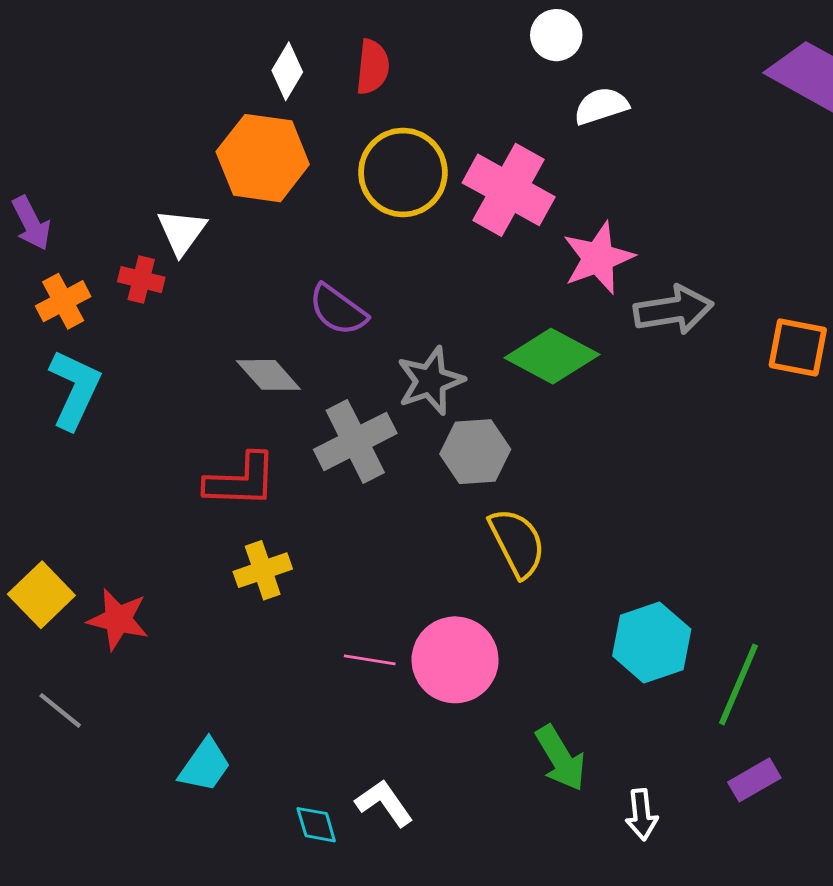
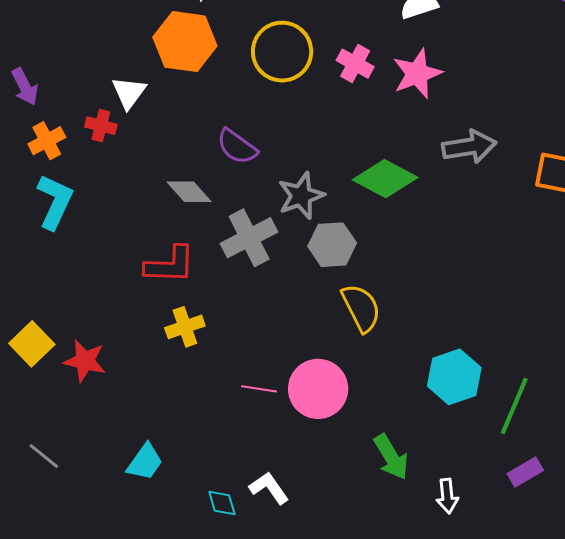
pink cross: (509, 190) -> (355, 64), size x0.6
pink star: (598, 258) -> (417, 74), moved
gray line: (60, 710) -> (44, 456), moved

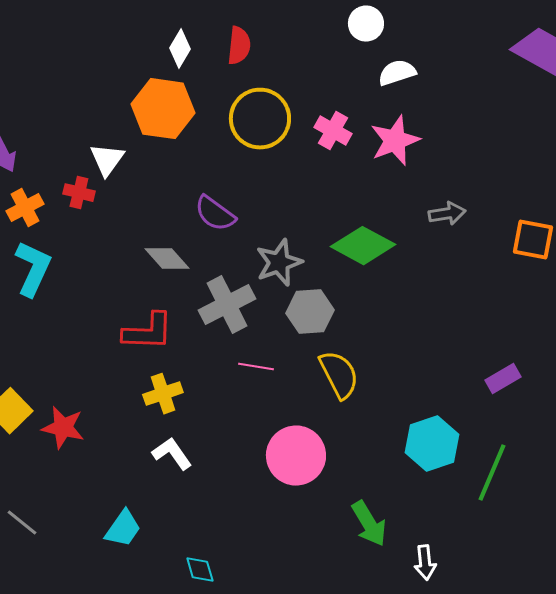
gray arrow: (469, 147) -> (447, 214), size x0.7
pink line: (259, 389) -> (256, 367), moved
purple rectangle: (525, 472) -> (503, 379), moved
white L-shape: (269, 488) -> (172, 454), moved

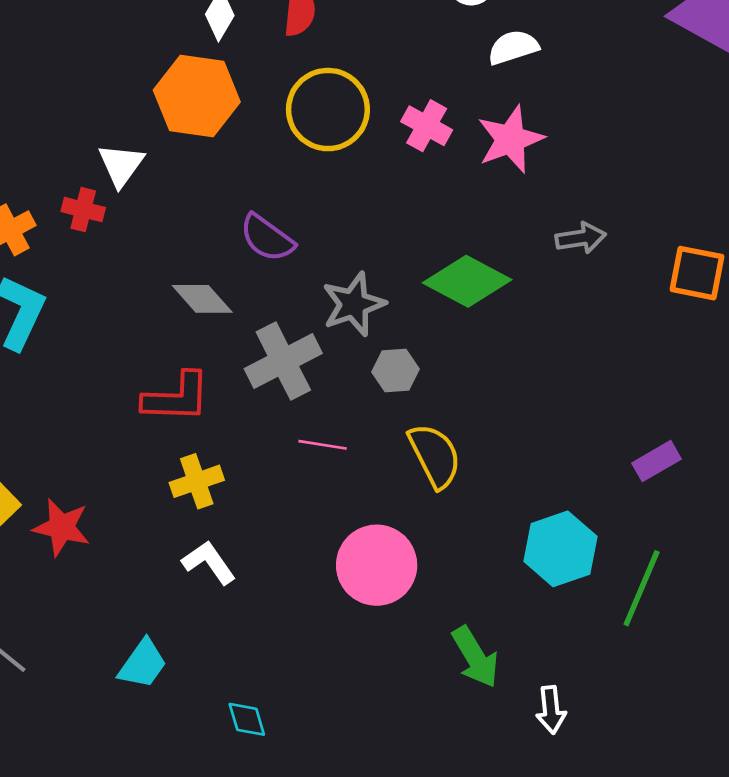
gray hexagon: (310, 312) -> (396, 370), size x0.7

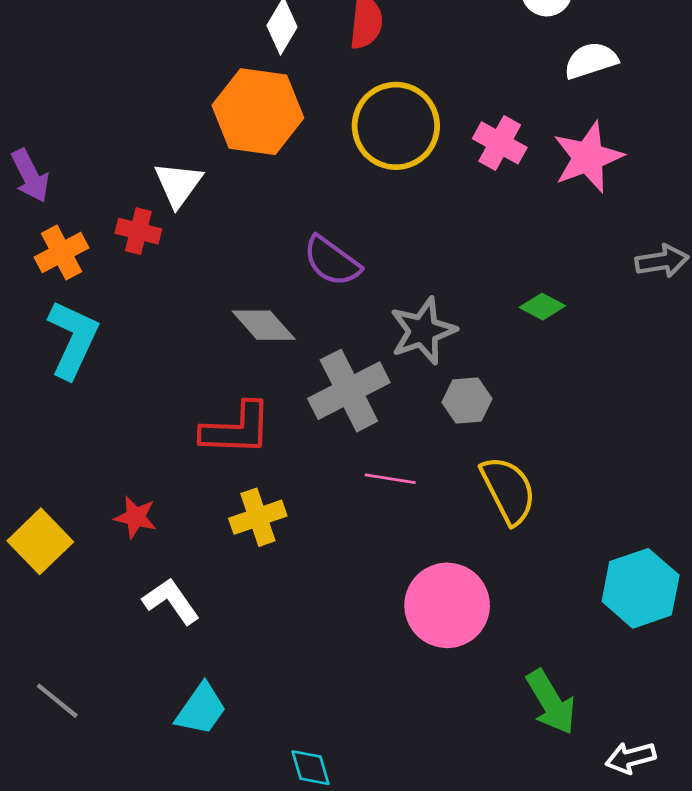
green diamond: (467, 281) -> (542, 307), size x0.5
red star: (62, 527) -> (135, 517), moved, size x0.7
white L-shape: (209, 562) -> (171, 601), moved
white arrow: (551, 710) -> (631, 758), turned 81

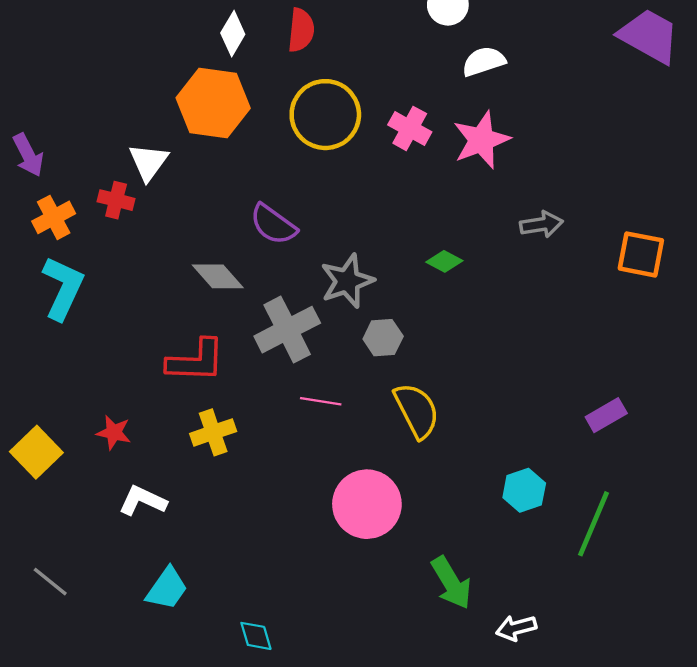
cyan hexagon: (641, 588) -> (524, 490), size x0.7
white L-shape: (171, 601) -> (143, 501), turned -30

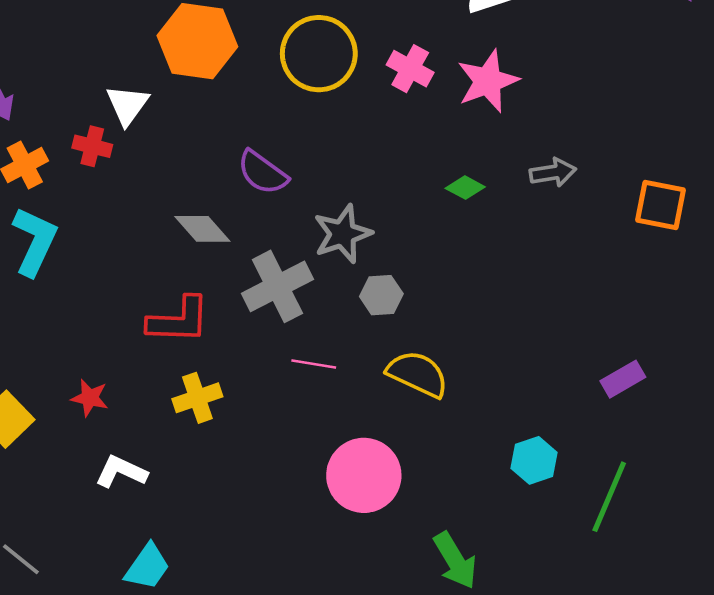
green diamond: (444, 261) -> (465, 188), moved
yellow semicircle: (417, 411) -> (418, 374), turned -38

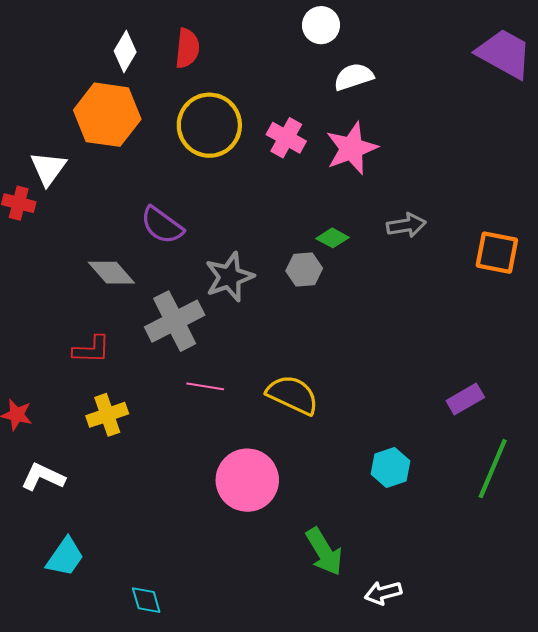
gray hexagon: (381, 295) -> (304, 269), moved
red L-shape: (179, 320) -> (91, 350), size x0.7
green line: (609, 497) -> (493, 469), moved

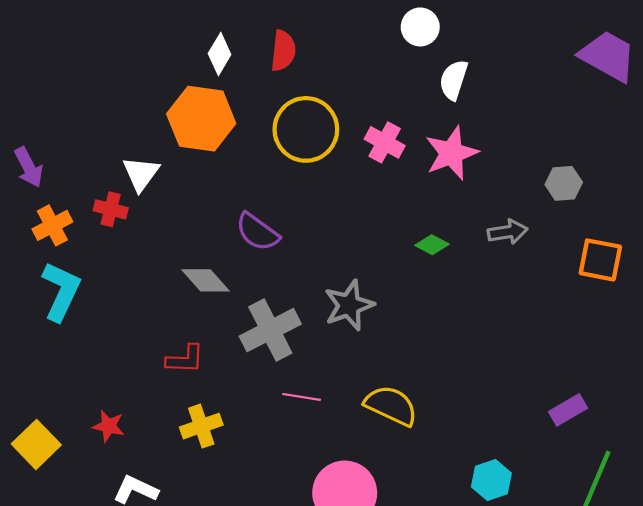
white semicircle: (354, 77) -> (454, 80), turned -54
gray hexagon: (304, 269) -> (564, 183), moved
gray star: (229, 277) -> (349, 305), moved

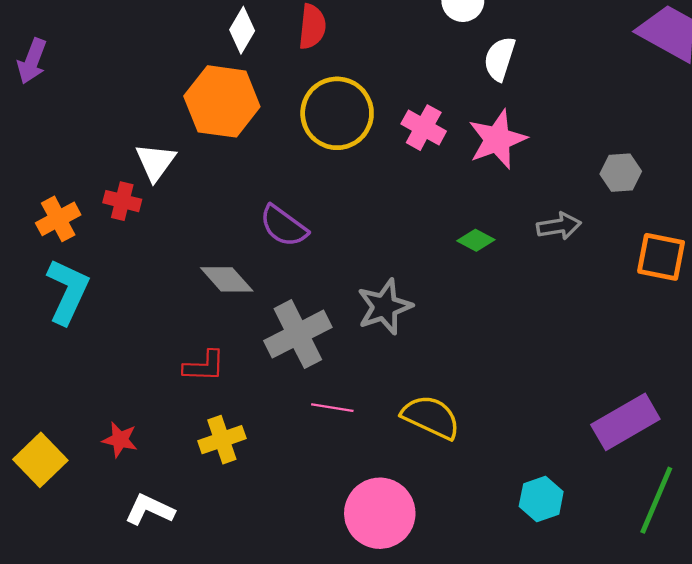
purple arrow: (29, 167) -> (32, 61), moved, turned 48
purple rectangle: (568, 410) -> (625, 422), size x1.6

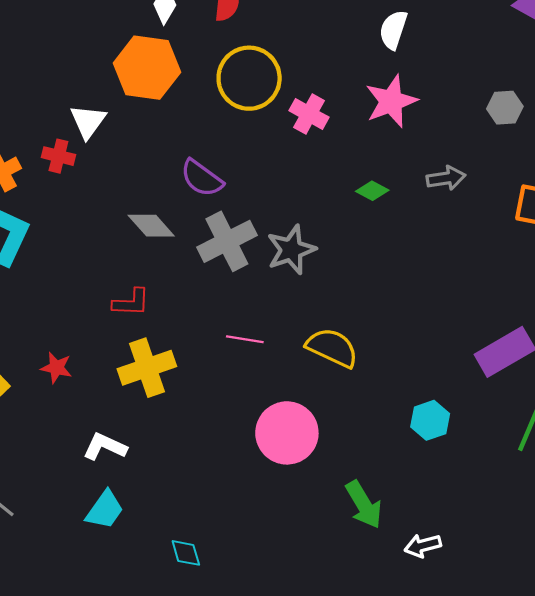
pink cross: (424, 128) -> (309, 114), moved
gray hexagon: (621, 173) -> (505, 108), moved
gray cross: (298, 334) -> (227, 241), moved
yellow cross: (222, 440) -> (147, 368), size x1.4
white L-shape: (150, 510) -> (105, 447), moved

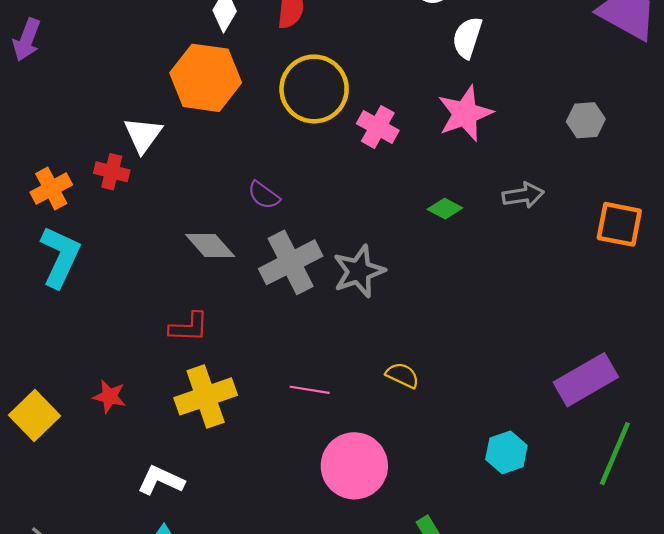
purple semicircle: (202, 178) -> (264, 195), size x0.7
pink line: (245, 339) -> (310, 390), moved
yellow semicircle: (332, 348) -> (402, 375), size x0.6

